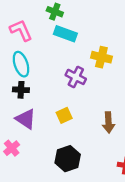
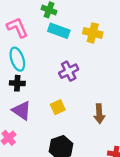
yellow cross: (101, 57) -> (93, 33), moved
purple cross: (76, 77) -> (69, 71), turned 36

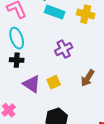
purple triangle: (22, 110) -> (32, 84), moved
brown arrow: (99, 114) -> (88, 78), moved, turned 36

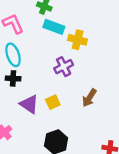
yellow cross: (86, 14) -> (78, 40), moved

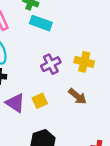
yellow cross: (78, 40) -> (84, 62), moved
brown arrow: (89, 98) -> (77, 96), turned -84

